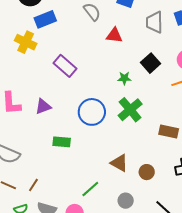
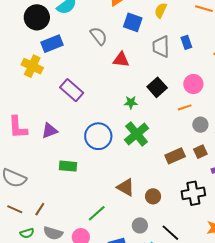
brown rectangle: (169, 132) -> (175, 156), turned -36
gray circle: (126, 201) -> (140, 225), moved

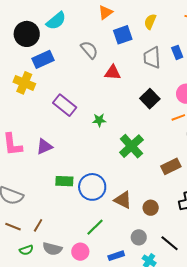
blue square: (133, 22) -> (123, 35), turned -36
green star: (131, 102) -> (99, 120), moved
blue circle: (98, 136) -> (92, 187), moved

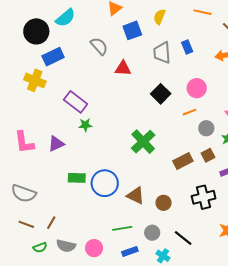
green star: (99, 120) -> (85, 125), moved
green line: (95, 227) -> (122, 228), moved, turned 36

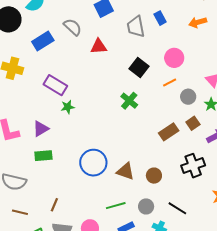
blue rectangle: (53, 57) -> (43, 41), moved
green cross: (143, 142) -> (129, 101), moved, size x0.7
green rectangle: (77, 178) -> (43, 156), moved
brown line: (51, 223) -> (54, 205), moved

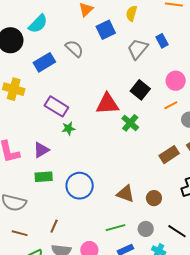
gray trapezoid: (136, 27) -> (138, 49), turned 50
red triangle: (99, 46) -> (107, 104), moved, size x1.4
blue circle: (93, 163) -> (80, 186), moved

